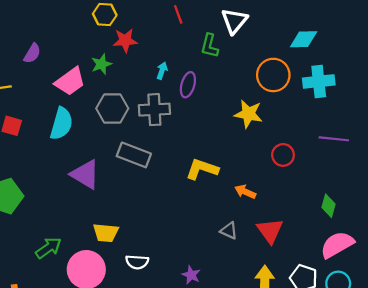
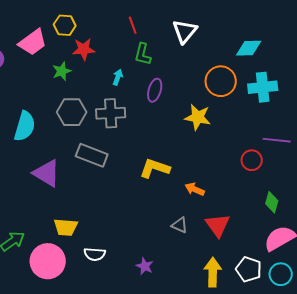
green L-shape: (210, 46) -> (143, 54), moved
pink trapezoid: (70, 81) -> (33, 42), moved
purple ellipse: (188, 85) -> (155, 90), moved
red circle: (283, 155) -> (252, 160), moved

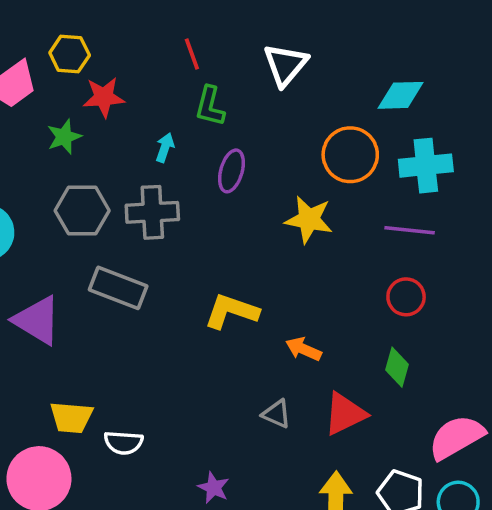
purple line: (277, 140) -> (410, 230), moved
green diamond: (272, 202) -> (397, 367), moved
red triangle: (218, 225) -> (345, 414), turned 40
white semicircle: (95, 254) -> (124, 443), moved

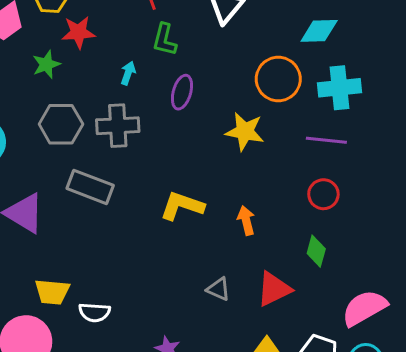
orange arrow: (303, 349) -> (246, 220), moved, turned 52

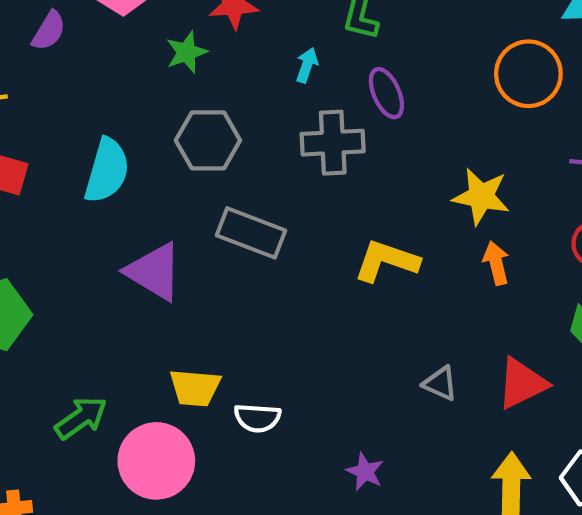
purple ellipse: (182, 92) -> (386, 93), turned -40
gray cross: (118, 126) -> (333, 143), moved
yellow star: (245, 132) -> (481, 196), moved
orange arrow: (246, 220) -> (496, 263), moved

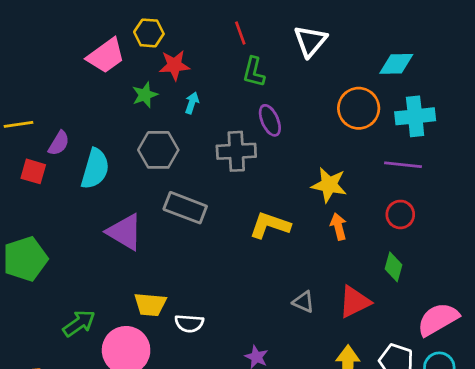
purple semicircle: (49, 31) -> (59, 143), moved
cyan arrow: (307, 65) -> (192, 103), moved

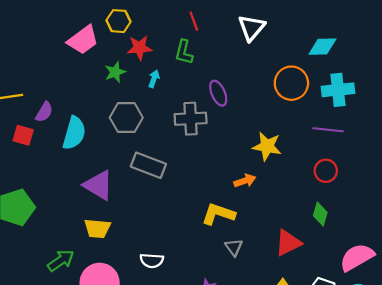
green L-shape: (254, 72) -> (184, 52), moved
yellow L-shape: (270, 225) -> (218, 214), moved
orange arrow: (338, 227) -> (245, 181), moved, turned 85
gray triangle: (303, 302) -> (234, 247), moved, turned 30
yellow trapezoid: (150, 305) -> (97, 228), moved

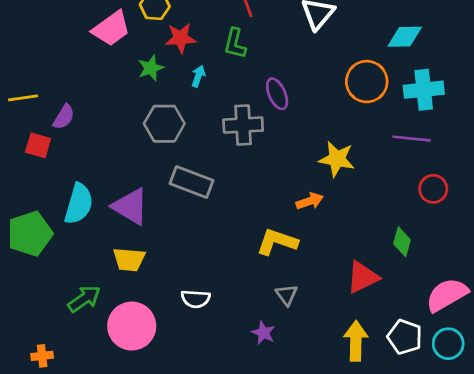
cyan semicircle: (74, 133) -> (79, 204), moved
red circle: (326, 171) -> (433, 189), moved
gray triangle: (234, 247) -> (287, 295), moved

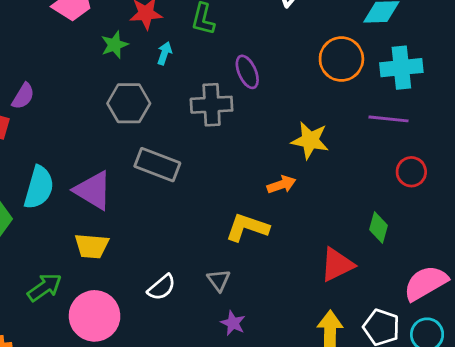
gray triangle: (287, 295) -> (219, 280), moved
white semicircle: (196, 299) -> (162, 287), turned -44

